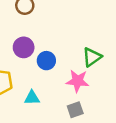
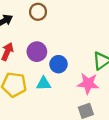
cyan triangle: (32, 98) -> (44, 84), moved

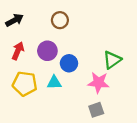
brown circle: (38, 12) -> (60, 20), moved

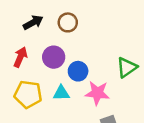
black arrow: (15, 20) -> (33, 22), moved
pink star: (98, 83) -> (97, 93), moved

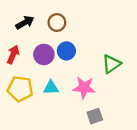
blue circle: (78, 71) -> (66, 51), moved

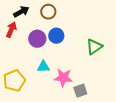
red arrow: (13, 54) -> (11, 30), moved
pink star: (84, 88) -> (63, 78), moved
yellow pentagon: (20, 89) -> (14, 81), moved, turned -30

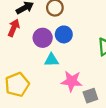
cyan triangle: (43, 67) -> (52, 60), moved

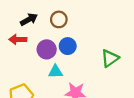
red arrow: (14, 28) -> (18, 39), turned -112

